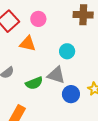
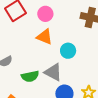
orange triangle: (28, 44) -> (45, 37), moved

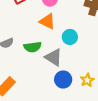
green semicircle: (30, 76) -> (33, 47), moved

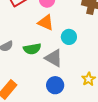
blue circle: (63, 79) -> (55, 85), moved

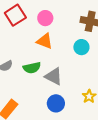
cyan circle: (69, 37) -> (81, 47), moved

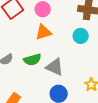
orange triangle: (45, 41) -> (43, 32), turned -36

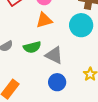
cyan circle: (81, 36) -> (81, 25), size x1.5

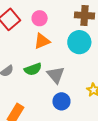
gray triangle: (54, 55) -> (56, 75), turned 30

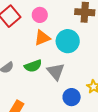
cyan circle: (79, 42) -> (68, 41), moved
blue circle: (61, 101) -> (72, 97), moved

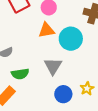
green semicircle: (33, 66) -> (20, 74), moved

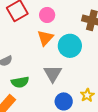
orange triangle: (46, 30) -> (45, 38), turned -36

